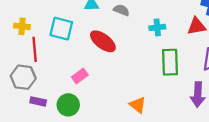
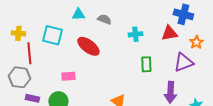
green rectangle: (170, 62) -> (146, 64), size x0.7
pink rectangle: (80, 76) -> (68, 76), turned 32

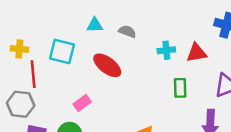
red triangle: (169, 33) -> (196, 53), moved
pink rectangle: (68, 76) -> (82, 103), turned -32

